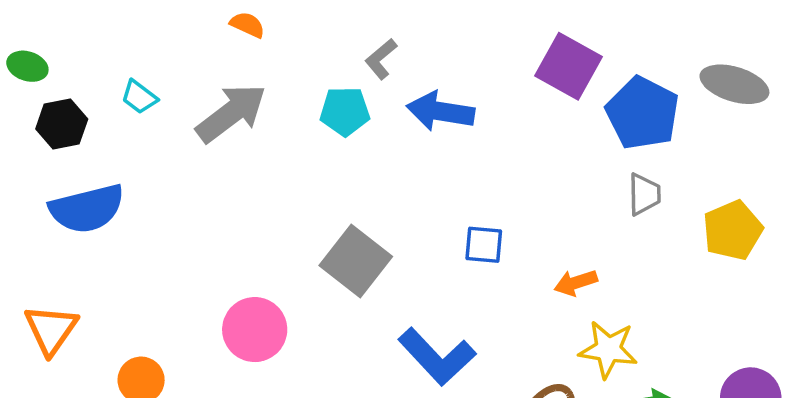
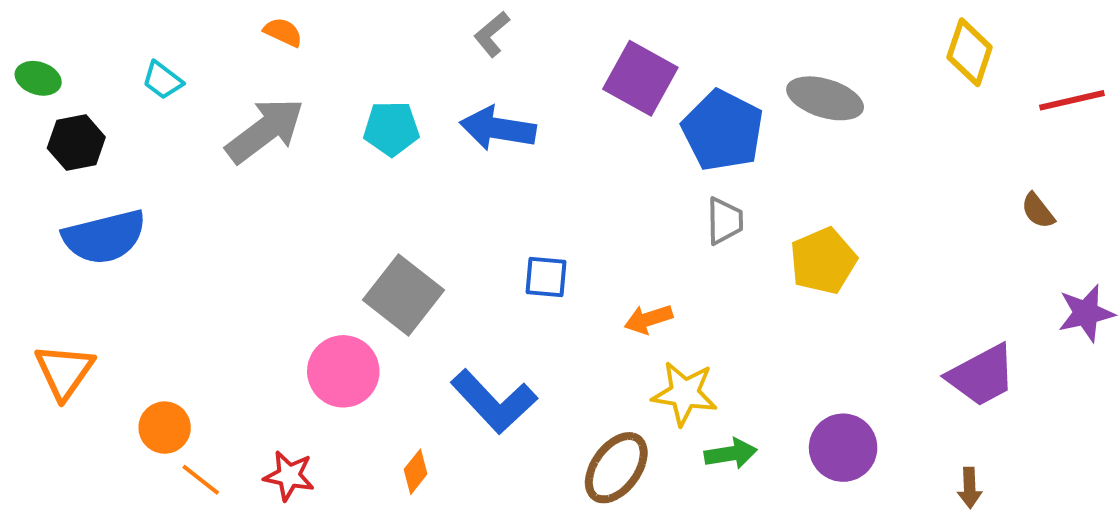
gray L-shape: (381, 59) -> (492, 34), moved
cyan trapezoid: (139, 97) -> (163, 80), moved
pink circle: (255, 330) -> (343, 371), moved

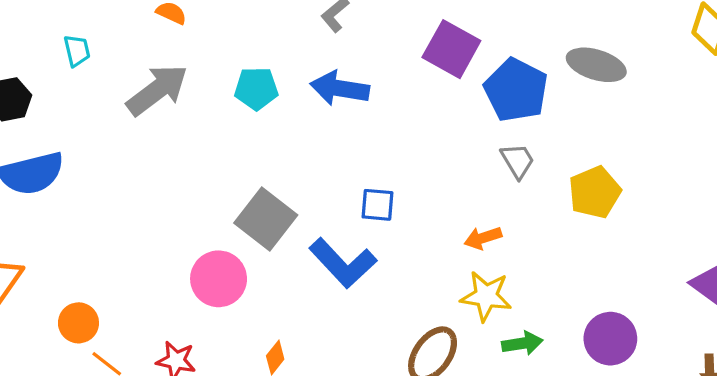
cyan trapezoid: (163, 80) -> (77, 51), turned -140
gray trapezoid: (725, 221) -> (518, 161), turned -30
orange arrow: (648, 319) -> (483, 238), moved
blue L-shape: (494, 401) -> (343, 263), moved

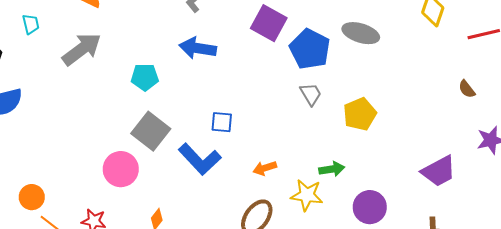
cyan pentagon: (256, 88) -> (145, 77), moved
orange arrow: (483, 238) -> (265, 168), moved
yellow star: (486, 296) -> (307, 195), moved
green arrow: (522, 343) -> (332, 169), moved

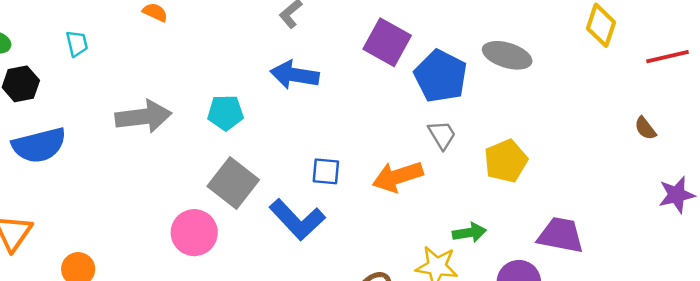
gray arrow: (82, 49) -> (143, 117), moved, turned 30
orange arrow: (265, 168) -> (398, 177), moved, size x1.6
purple trapezoid: (439, 171) -> (561, 235), moved, turned -141

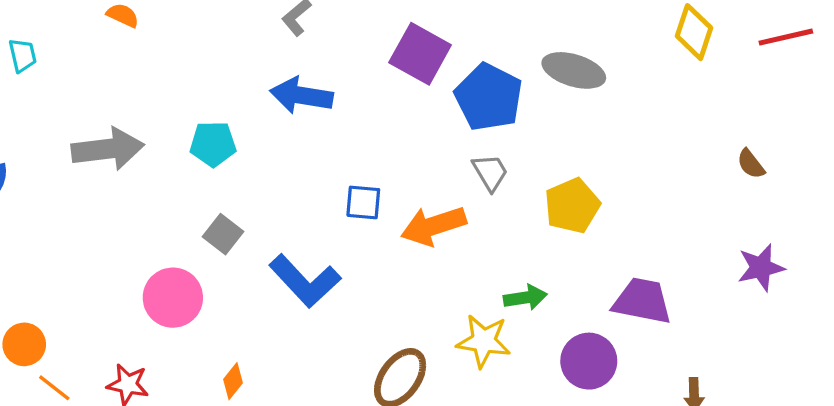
red line: (667, 57) -> (786, 37), moved
blue square: (326, 171) -> (363, 202), moved
gray square: (233, 183) -> (223, 234), size x0.6
purple star: (677, 195) -> (761, 268), moved

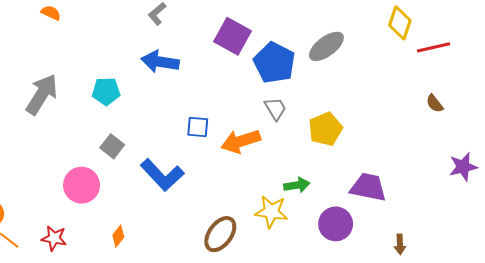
red line: (786, 37) -> (434, 47), moved
gray ellipse: (574, 70) -> (326, 46), turned -54
gray arrow: (108, 149) -> (42, 94), turned -51
purple star: (761, 268) -> (463, 167), moved

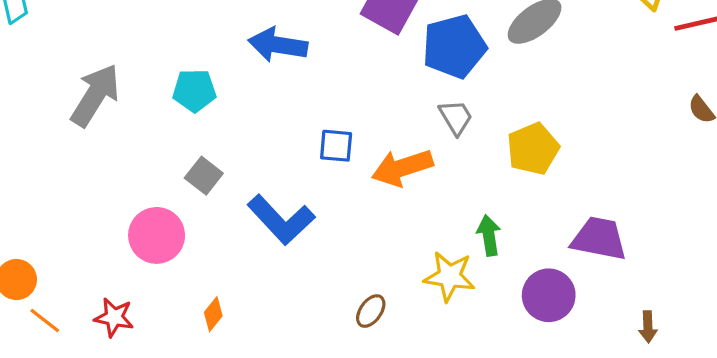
blue pentagon: (274, 63) -> (454, 46), turned 30
green arrow: (297, 185) -> (489, 235), turned -90
brown ellipse: (220, 234) -> (371, 311), size x0.6

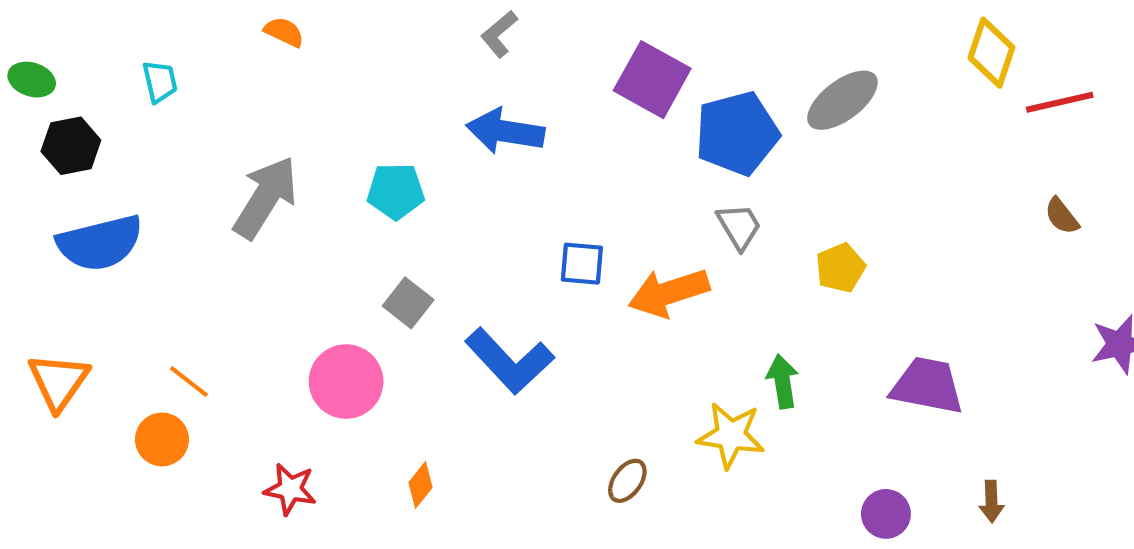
yellow pentagon: (533, 149) -> (840, 268), size x0.7
purple circle: (549, 295) -> (886, 514), moved, size x0.7
orange line: (45, 320) -> (189, 382), moved

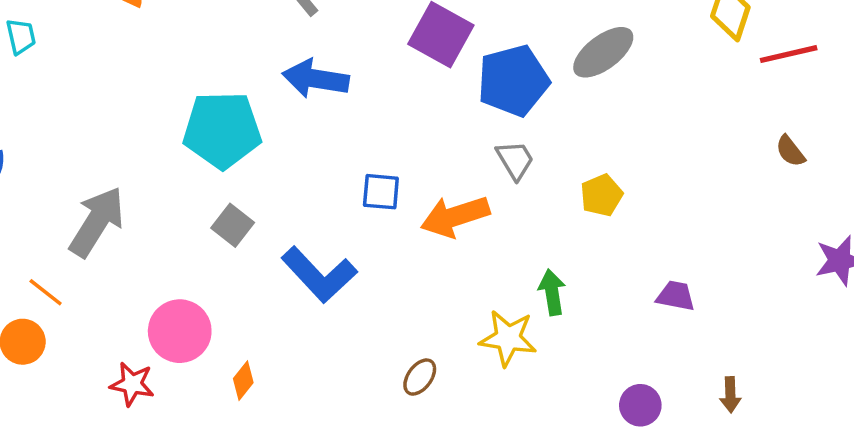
cyan pentagon: (396, 191) -> (222, 130), size x1.6
gray arrow: (265, 197) -> (97, 222), moved
pink circle: (346, 382) -> (180, 331), moved
purple trapezoid: (927, 386) -> (676, 296), size x0.6

